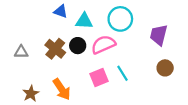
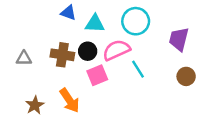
brown cross: (55, 49) -> (62, 55), turned -30
cyan line: (122, 73) -> (138, 69), moved
pink square: (99, 78) -> (97, 75), moved

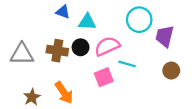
cyan circle: (136, 21) -> (139, 20), moved
gray triangle: (24, 58) -> (22, 54), size x1.6
cyan line: (138, 69) -> (127, 64), turned -42
pink square: (97, 75) -> (104, 77), moved

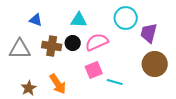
blue triangle: (63, 12) -> (36, 20), moved
cyan line: (127, 64) -> (115, 82), moved
brown circle: (171, 71) -> (155, 64), size x1.6

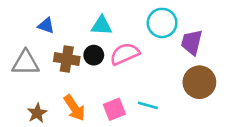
pink square: (94, 70) -> (114, 109), moved

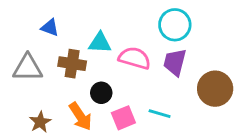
cyan triangle: (102, 26) -> (100, 43), moved
purple trapezoid: (192, 42) -> (175, 62), moved
pink semicircle: (125, 54) -> (135, 58), turned 40
black circle: (94, 55) -> (101, 93), moved

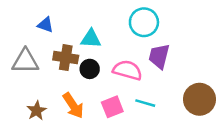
cyan circle: (175, 25) -> (144, 22), moved
pink semicircle: (135, 58) -> (128, 70), moved
brown circle: (215, 89) -> (199, 99), moved
black circle: (101, 93) -> (90, 69), moved

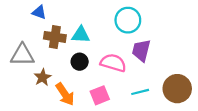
blue triangle: (45, 25) -> (39, 12), moved
brown cross: (66, 58) -> (55, 37), moved
cyan line: (145, 103) -> (140, 92), moved, turned -30
brown star: (37, 111) -> (43, 77), moved

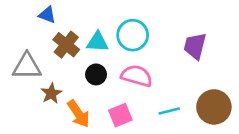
cyan circle: (128, 20) -> (133, 35), moved
brown cross: (55, 37) -> (66, 45), turned 30
purple trapezoid: (141, 50) -> (195, 46), moved

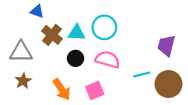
purple trapezoid: (195, 46) -> (166, 46), moved
brown star: (51, 93) -> (23, 81), moved
cyan line: (169, 111) -> (142, 74), moved

